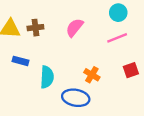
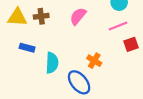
red square: (131, 70) -> (131, 44), moved
blue ellipse: (76, 98) -> (79, 82), turned 40

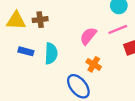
pink semicircle: (78, 16) -> (88, 36), moved
cyan semicircle: (52, 63) -> (51, 53), moved

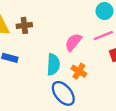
cyan semicircle: (51, 53) -> (53, 64), moved

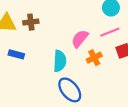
orange cross: (79, 71) -> (94, 58), moved, turned 32

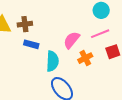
blue rectangle: (16, 54) -> (31, 44), moved

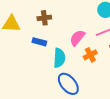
brown cross: (25, 24) -> (44, 18), moved

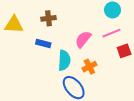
orange cross: (90, 55) -> (89, 67), moved

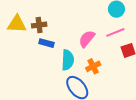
brown cross: (49, 18) -> (39, 25), moved

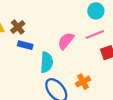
brown cross: (39, 25) -> (18, 27), turned -32
orange cross: (93, 66) -> (83, 82), moved

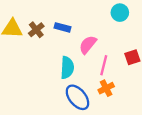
pink line: (95, 34) -> (104, 65), moved, turned -54
blue rectangle: (25, 45) -> (63, 27), moved

